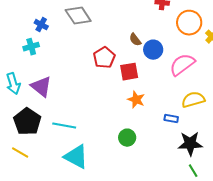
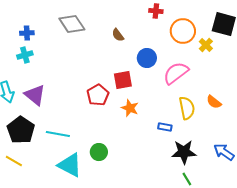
blue cross: (41, 25) -> (27, 33), moved, turned -32
brown semicircle: (135, 40) -> (118, 35), moved
red pentagon: (104, 58) -> (98, 95), moved
yellow semicircle: (193, 100) -> (187, 108), turned 95
green circle: (127, 138) -> (99, 152), moved

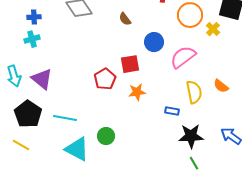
orange star: (130, 108) -> (137, 92), turned -30

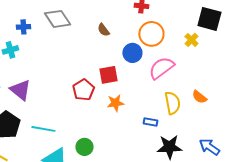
orange circle: (190, 15) -> (151, 34), moved
blue cross: (34, 17) -> (23, 27), moved

